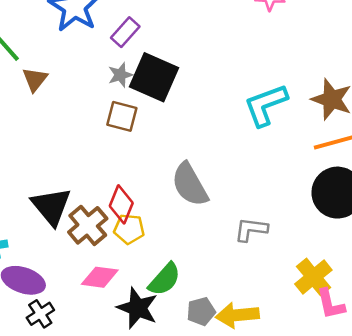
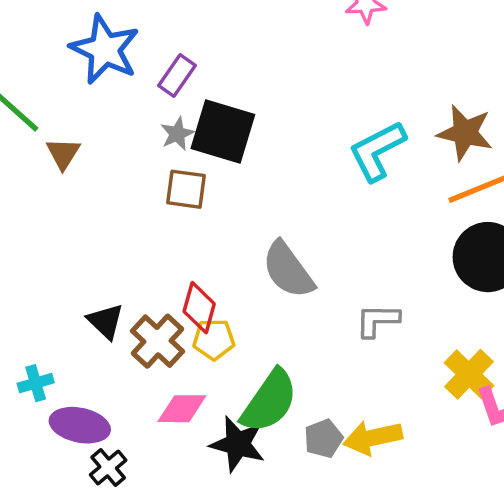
black triangle: (51, 206) -> (106, 321), size x0.7
green semicircle: (164, 279) -> (269, 401), size x1.4

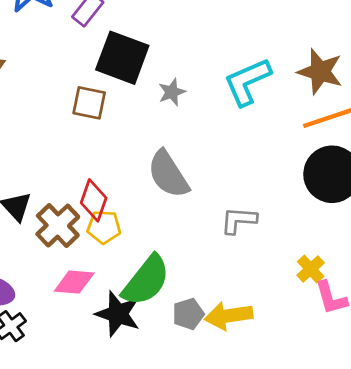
gray star: (177, 134) -> (172, 92), moved
yellow cross: (469, 374) -> (311, 269), size x0.7

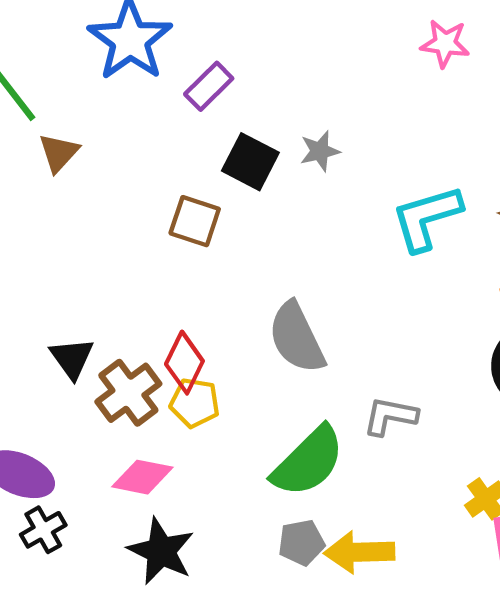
black square: (122, 58) -> (250, 162), size x0.7
gray star: (172, 92) -> (320, 151), moved
green semicircle: (146, 281) -> (308, 462), moved
black star: (118, 314) -> (161, 551), moved

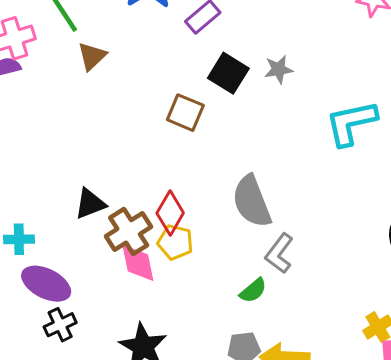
black triangle: (72, 358) -> (90, 204), turned 40
gray L-shape: (390, 416) -> (279, 253), moved, turned -69
green semicircle: (308, 462) -> (253, 291), size x0.5
pink diamond: (142, 477) -> (138, 263), moved, turned 63

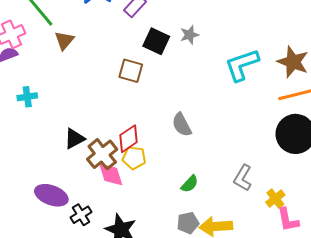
gray semicircle: (252, 201) -> (182, 125), size x0.7
red diamond: (170, 213) -> (128, 139), turned 32
cyan cross: (19, 239) -> (27, 97), moved
gray L-shape: (279, 253) -> (243, 178), moved
black cross: (60, 325) -> (81, 215), moved

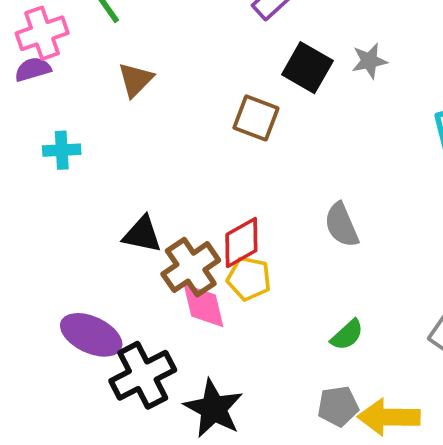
brown triangle: (64, 40) -> (136, 80), moved
black triangle: (74, 139) -> (142, 234), turned 35
black cross: (81, 215) -> (143, 375), size x1.6

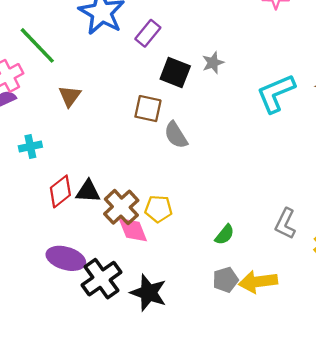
gray semicircle: (342, 225) -> (176, 135), moved
red diamond: (241, 243) -> (60, 191), moved

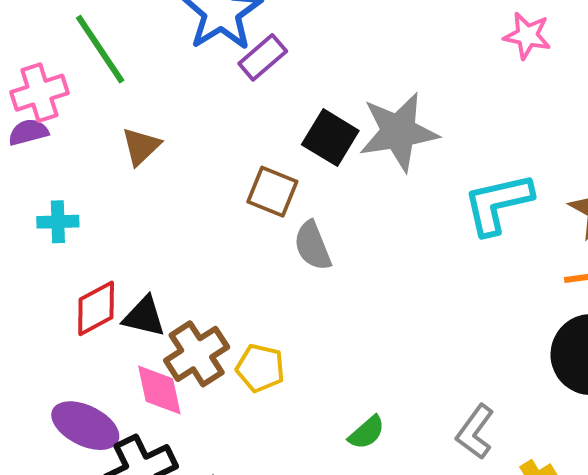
purple rectangle: (148, 33) -> (263, 57), moved
gray star: (213, 63) -> (398, 132), size x2.0
pink diamond: (133, 230) -> (159, 390), moved

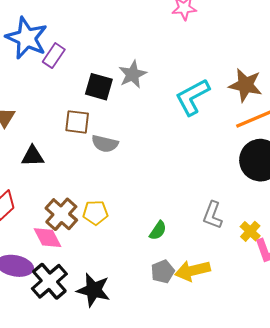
gray star: (398, 132) -> (133, 74), size x0.7
gray semicircle: (313, 246) -> (105, 144), turned -40
black triangle: (144, 316) -> (33, 156), moved

